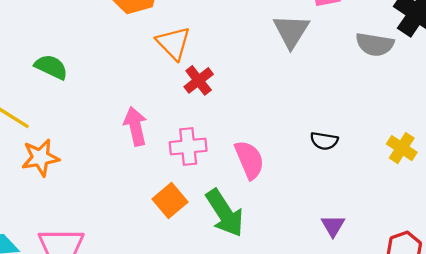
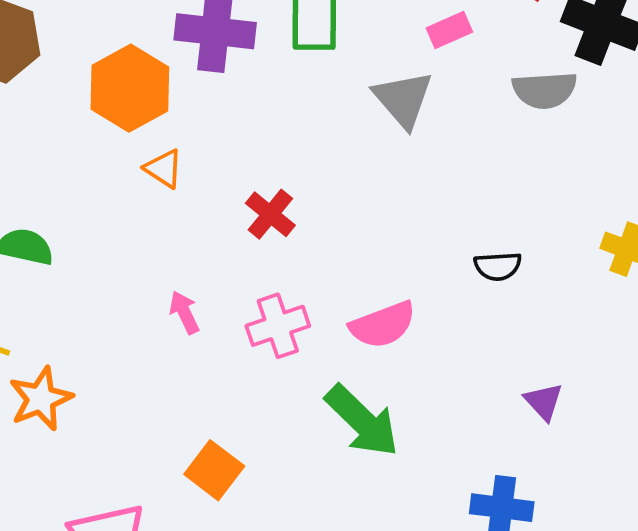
orange triangle: (173, 43) -> (164, 169), moved, size x0.7
pink arrow: (135, 126) -> (184, 312), size x0.7
pink semicircle: (249, 160) -> (383, 325), turned 105
orange square: (170, 201) -> (214, 470), moved

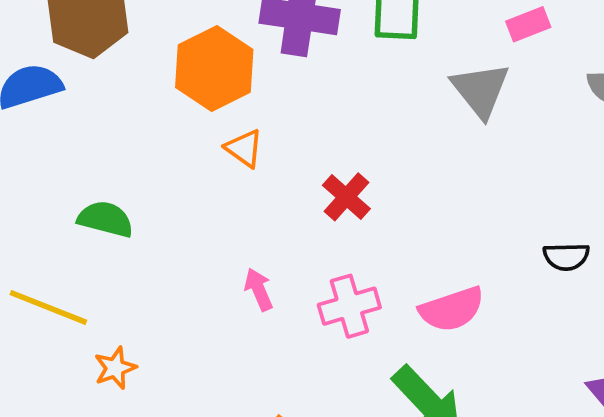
orange star: (41, 399) -> (115, 368), size x0.7

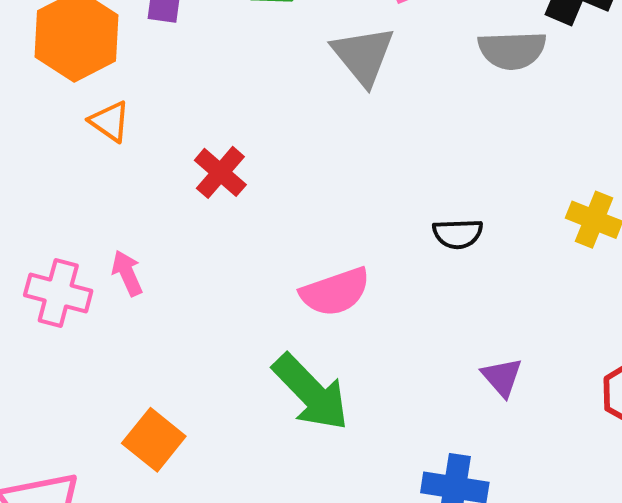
pink cross: (349, 306) -> (58, 293), moved, turned 32

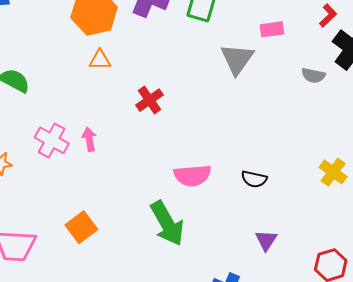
gray semicircle: (512, 50) -> (313, 75), size x0.7
orange triangle: (110, 121) -> (100, 60), turned -50
black semicircle: (458, 234) -> (254, 179), moved

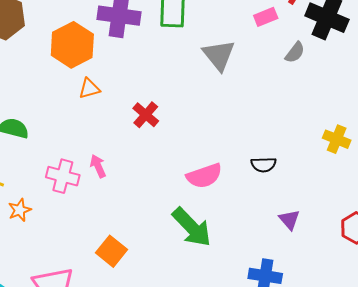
pink rectangle: (272, 29) -> (266, 17), moved
gray semicircle: (313, 75) -> (295, 52), turned -50

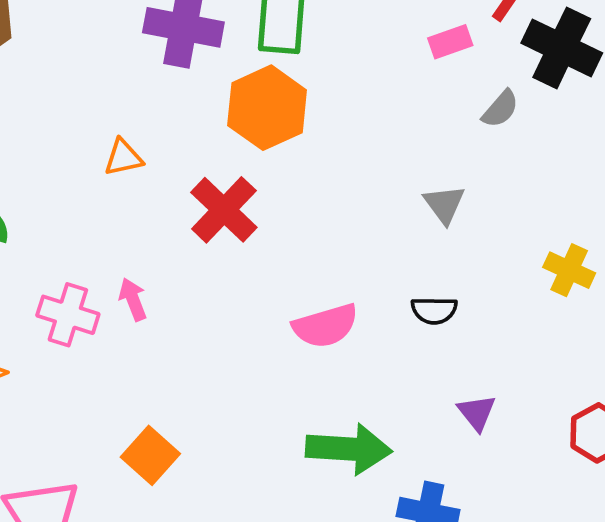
orange hexagon: (72, 45) -> (267, 108), moved
gray triangle: (219, 55) -> (444, 204), moved, size x0.7
red cross: (146, 115) -> (224, 210), size x1.4
green arrow: (192, 227) -> (349, 449), moved, turned -45

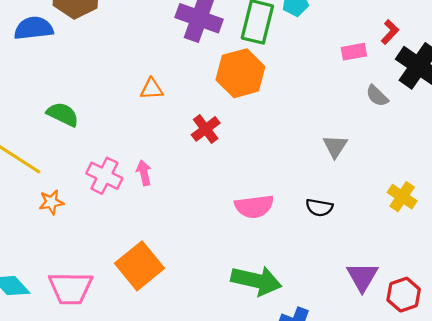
gray semicircle: (500, 109) -> (377, 96), turned 85
red cross: (224, 210) -> (206, 129), size x0.7
purple triangle: (477, 412) -> (362, 277), moved, size x1.4
orange square: (150, 455) -> (140, 266), size x1.4

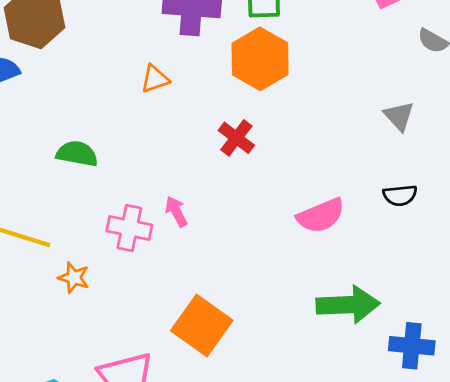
orange triangle: (152, 89) -> (155, 79), moved
green semicircle: (63, 114) -> (77, 154), moved
orange star: (51, 202) -> (74, 278), turned -30

